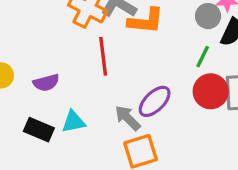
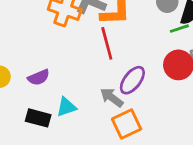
red line: (103, 56) -> (107, 43), moved
green line: (203, 57) -> (179, 29), moved, turned 54

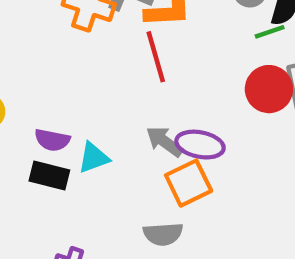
purple semicircle: (39, 77) -> (52, 140), moved, turned 35
purple ellipse: (132, 80) -> (200, 145), moved, turned 64

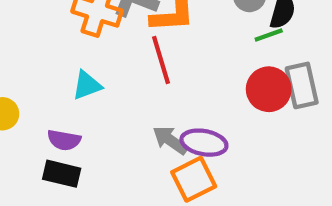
cyan triangle: (94, 158) -> (87, 85), moved

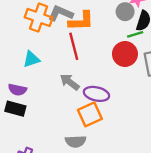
red circle: (269, 89) -> (125, 54), moved
gray arrow: (170, 140) -> (70, 82), moved

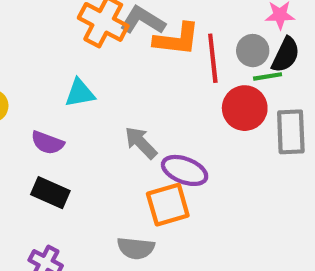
gray circle: (125, 12) -> (253, 51), moved
red line: (74, 46) -> (213, 58), moved
black rectangle: (15, 109) -> (50, 193), moved

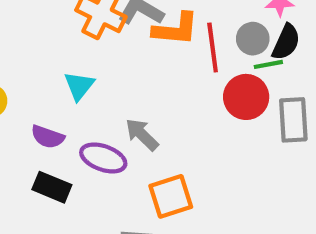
cyan triangle: (80, 93) -> (79, 86), turned -40
purple ellipse: (185, 170) -> (103, 158), moved

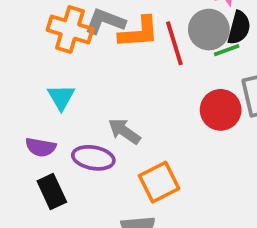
gray circle: (253, 39) -> (209, 30), size x1.4
red circle: (246, 97) -> (221, 110), moved
black rectangle: (52, 187) -> (52, 191), turned 52

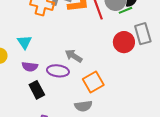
cyan triangle: (61, 97) -> (24, 42), moved

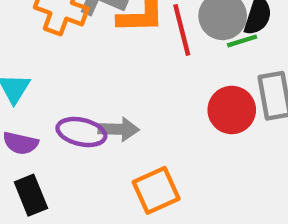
gray arrow: (74, 56) -> (119, 129), turned 144
purple ellipse: (58, 71) -> (81, 132), moved

